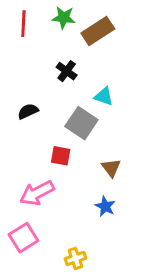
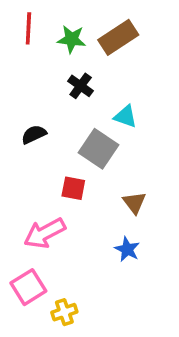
green star: (64, 18) -> (72, 39), moved
yellow cross: (75, 258) -> (64, 312), moved

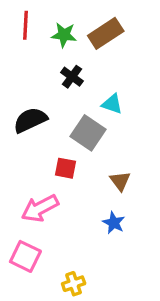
black semicircle: (34, 134) -> (30, 120), size x1.5
pink square: (28, 287) -> (25, 256), turned -32
yellow cross: (64, 312) -> (74, 284), moved

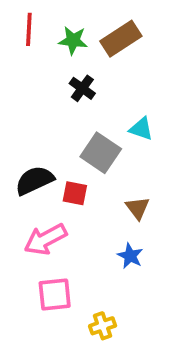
cyan triangle: (112, 104) -> (141, 129), moved
black semicircle: (30, 120) -> (34, 180), moved
pink square: (25, 256) -> (55, 295), moved, turned -32
yellow cross: (74, 284) -> (103, 326), moved

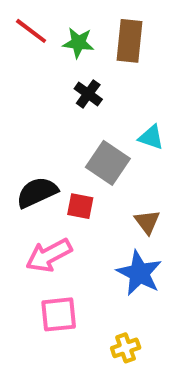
red line: (29, 29) -> (31, 31), turned -56
brown rectangle: (121, 39) -> (129, 41), turned -51
blue star: (130, 256) -> (139, 273), size x1.6
yellow cross: (103, 326) -> (126, 348), moved

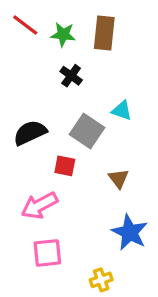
black semicircle: (37, 192) -> (30, 133), moved
blue star: (139, 273) -> (130, 232), moved

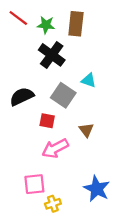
black cross: (71, 76) -> (52, 55), size x1.6
pink arrow: (39, 205) -> (55, 148), moved
blue star: (130, 232) -> (97, 189), moved
yellow cross: (101, 280) -> (53, 204), moved

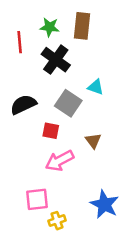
red line: (18, 18) -> (20, 42), moved, turned 48

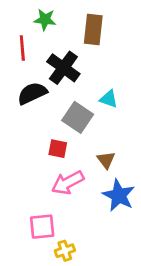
green star: (50, 27) -> (45, 20), moved
black semicircle: (23, 105) -> (32, 93), moved
blue star: (104, 204) -> (119, 195), moved

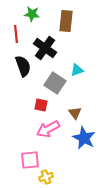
black semicircle: (32, 93) -> (23, 66), turned 95
cyan triangle: (109, 99) -> (77, 70), turned -40

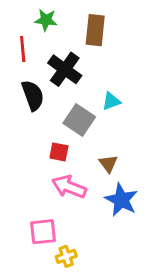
pink arrow: (48, 129) -> (69, 187), turned 50

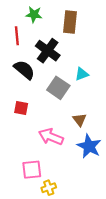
black semicircle: (33, 95) -> (24, 70), turned -30
red square: (59, 152) -> (21, 108), moved

